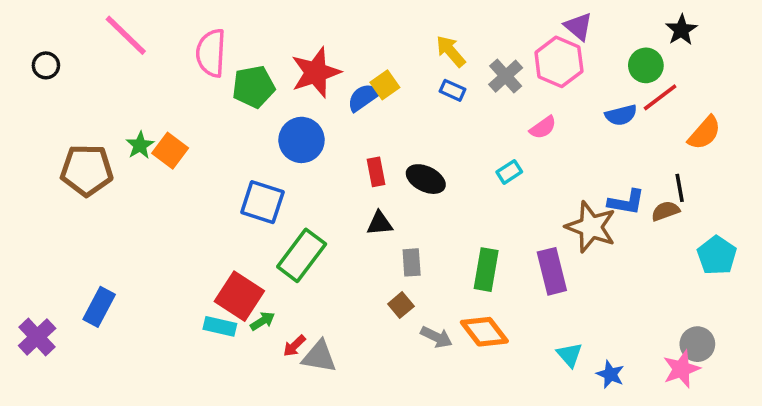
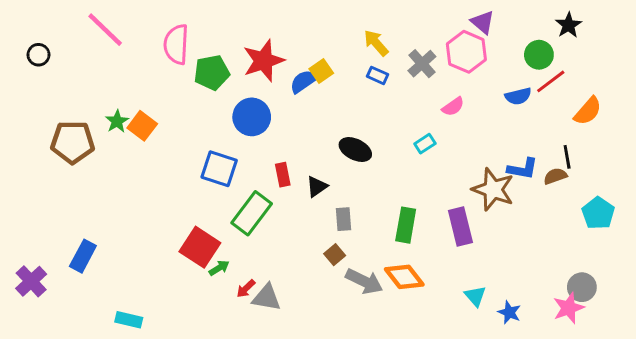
red rectangle: (376, 172) -> (283, 175), moved
black triangle: (380, 223) -> (317, 187), turned -30
cyan rectangle: (220, 326) -> (129, 320), moved
gray arrow: (436, 337) -> (364, 281), size x1.4

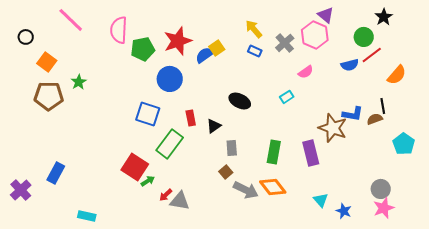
orange square: (142, 126) -> (47, 62), moved
gray circle: (582, 287) -> (381, 189), moved

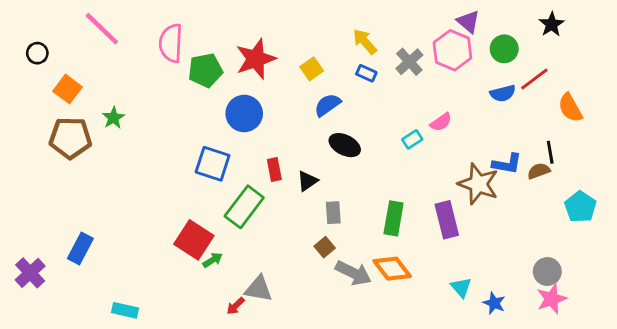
green circle: (364, 37) -> (504, 49), moved
blue semicircle: (205, 55) -> (327, 105), moved
pink semicircle: (306, 72) -> (441, 122), moved
orange semicircle: (397, 75) -> (570, 108), turned 110
red arrow: (166, 195) -> (236, 306), moved

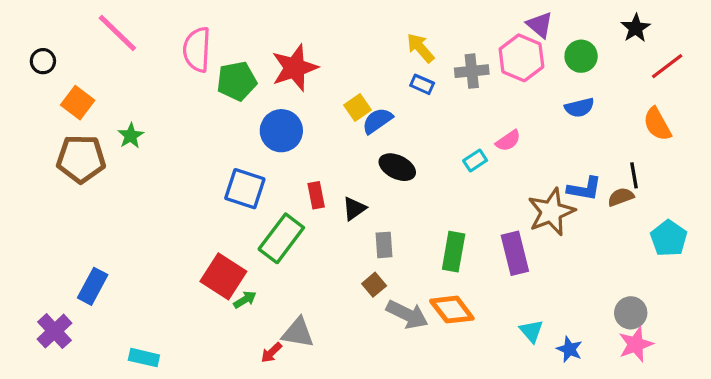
gray cross: (409, 62) -> (472, 71), turned 36
yellow square: (312, 69) -> (358, 108), moved
red line: (534, 79) -> (667, 66), moved
brown star: (478, 184) -> (551, 212), turned 30
purple cross: (30, 273) -> (55, 331), moved

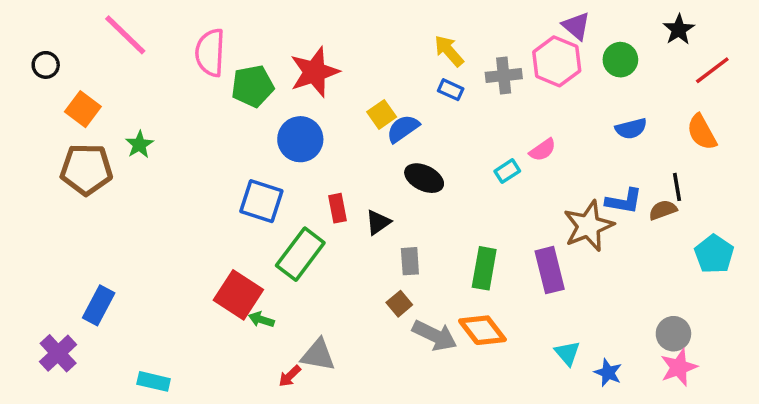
blue semicircle: (579, 108) -> (631, 129), moved
green arrow: (245, 300) -> (261, 320), turned -130

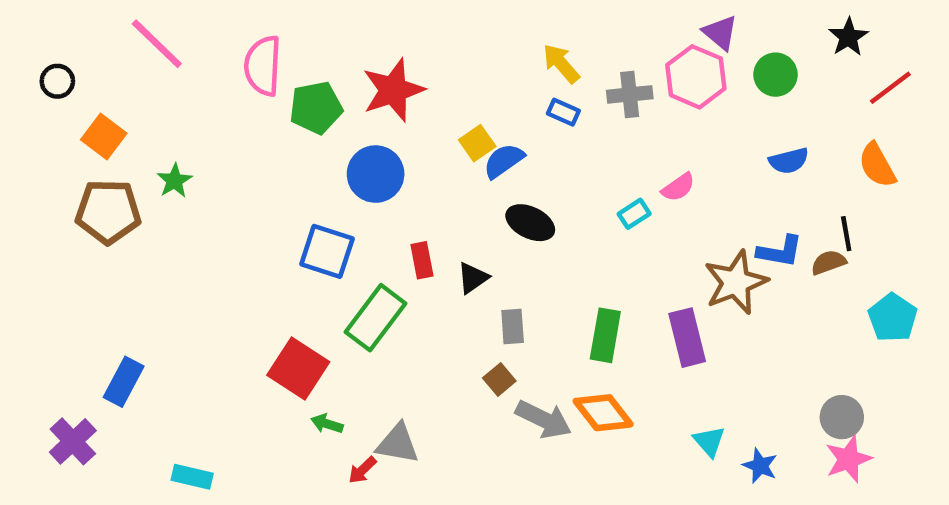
green arrow: (261, 320) -> (327, 424), moved

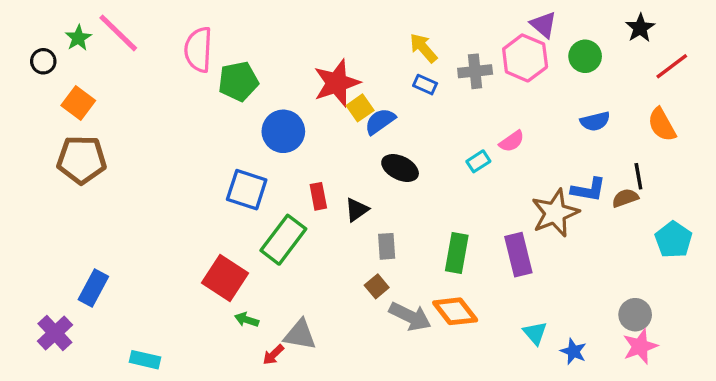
red star: (393, 90) -> (337, 83), moved
green star: (174, 181) -> (78, 38), moved

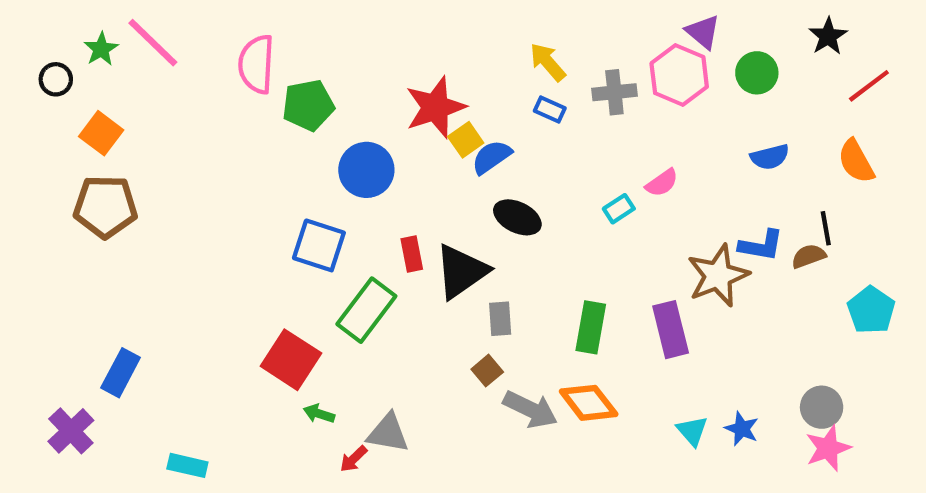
black triangle: (357, 210) -> (461, 271), size x1.8
blue star: (573, 351) -> (742, 429), moved

